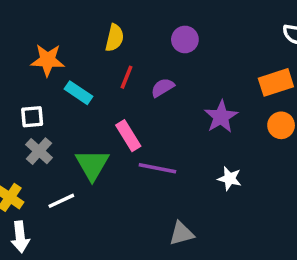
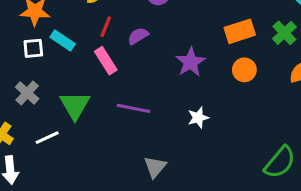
white square: (32, 117) -> (33, 48), moved
pink rectangle: (128, 136) -> (106, 61), moved
white star: (230, 179) -> (198, 118), turned -30
gray triangle: (181, 233) -> (155, 167), turned -35

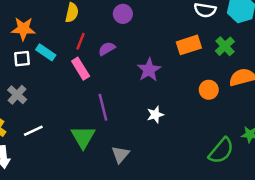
orange circle: (244, 70) -> (209, 90), moved
green triangle: (75, 105) -> (83, 137), moved
purple line: (133, 108) -> (103, 107), turned 65

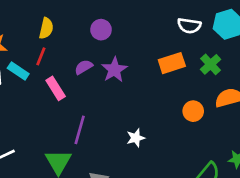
red line: (81, 41) -> (41, 56), moved
purple star: (149, 70) -> (114, 70), moved
purple line: (103, 107) -> (80, 130), turned 30

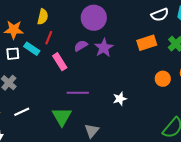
white semicircle: (189, 26) -> (160, 15), turned -30
yellow semicircle: (46, 28) -> (43, 17), moved
purple circle: (101, 30) -> (94, 18), size x1.6
purple line: (80, 130) -> (78, 93), turned 75

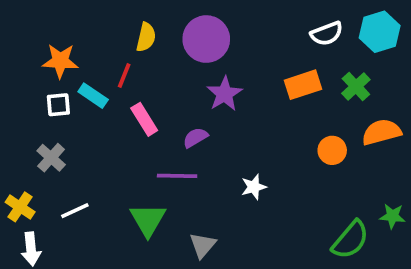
yellow semicircle: (43, 17) -> (146, 37), moved
purple semicircle: (81, 46) -> (195, 138), moved

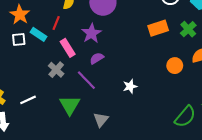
orange star: (60, 61) -> (20, 15), turned 30
purple star: (225, 94) -> (92, 33), moved
gray cross: (51, 158) -> (56, 70), moved
purple line: (177, 176) -> (86, 80), turned 45

